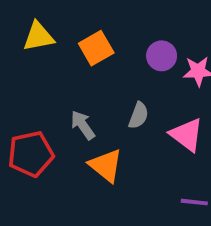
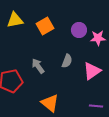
pink triangle: (187, 135) -> (92, 71), turned 48
orange triangle: (106, 165) -> (50, 103), moved

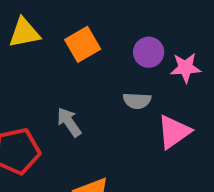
gray semicircle: (67, 61) -> (137, 101), moved, turned 72

